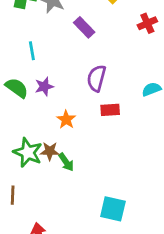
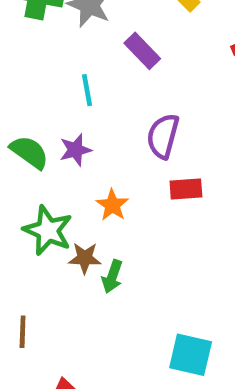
cyan line: (32, 51) -> (87, 90), moved
green star: (28, 153) -> (48, 230), moved
green arrow: (66, 162) -> (112, 276), turned 54

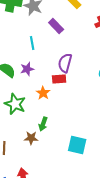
red rectangle: (186, 189) -> (59, 79), moved
brown star: (85, 258) -> (31, 138), moved
cyan square: (191, 355) -> (77, 145), moved

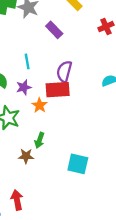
cyan line: (32, 43) -> (27, 61), moved
purple star: (27, 69) -> (24, 87), moved
red rectangle: (59, 79) -> (58, 90), size x1.5

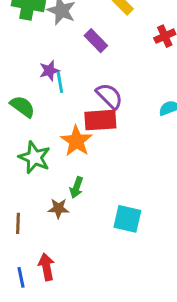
purple semicircle: (64, 72) -> (109, 96), turned 120
purple star: (24, 87) -> (49, 71), moved
orange star: (40, 105) -> (76, 141), size x1.5

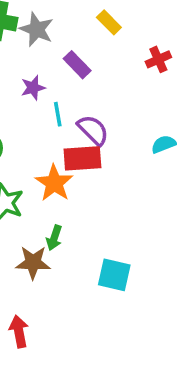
purple star: (49, 71) -> (33, 88), moved
cyan line: (60, 83) -> (58, 114), moved
brown star: (58, 208) -> (33, 262), size x1.4

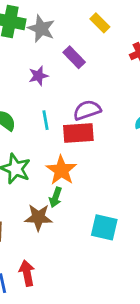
cyan line: (58, 114) -> (46, 120), moved
purple semicircle: (93, 130) -> (87, 110), turned -64
orange star: (54, 183) -> (61, 170), moved

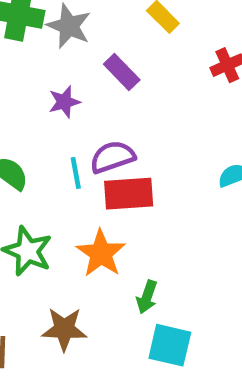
purple semicircle: (87, 110) -> (112, 157), moved
green arrow: (56, 197) -> (147, 297), moved

